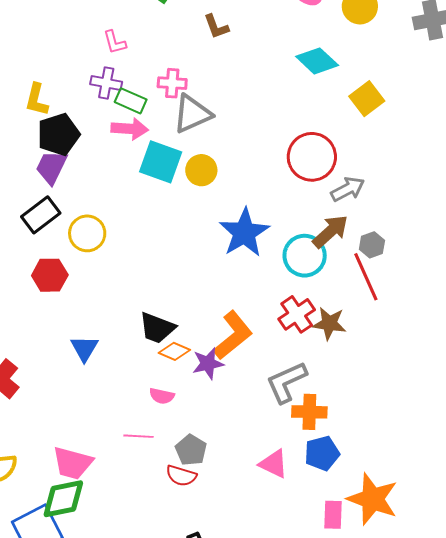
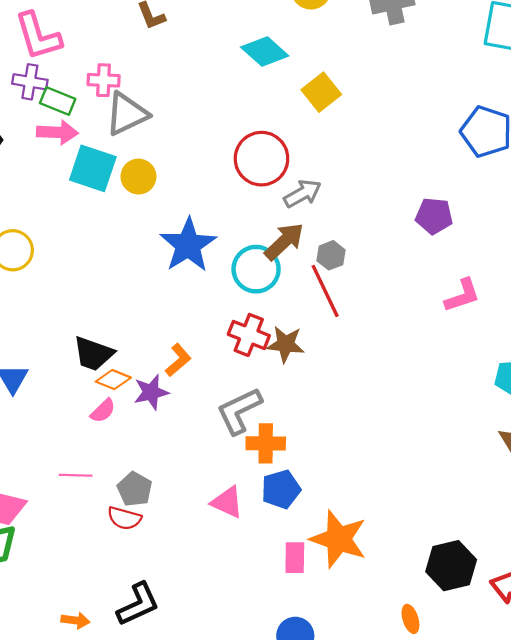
pink L-shape: (115, 42) -> (38, 36), size x1.8
red cross: (297, 314) -> (249, 335), turned -33
orange L-shape: (233, 335) -> (178, 360), size x0.6
pink semicircle: (162, 396) -> (103, 411), moved, turned -55

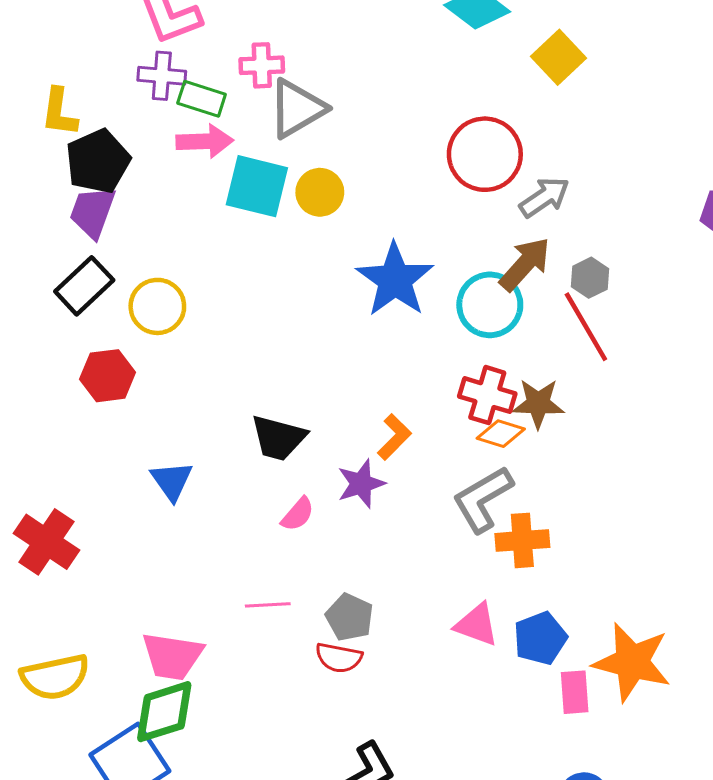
orange diamond: (113, 380) -> (501, 434), moved
blue pentagon: (281, 489) -> (540, 638), moved

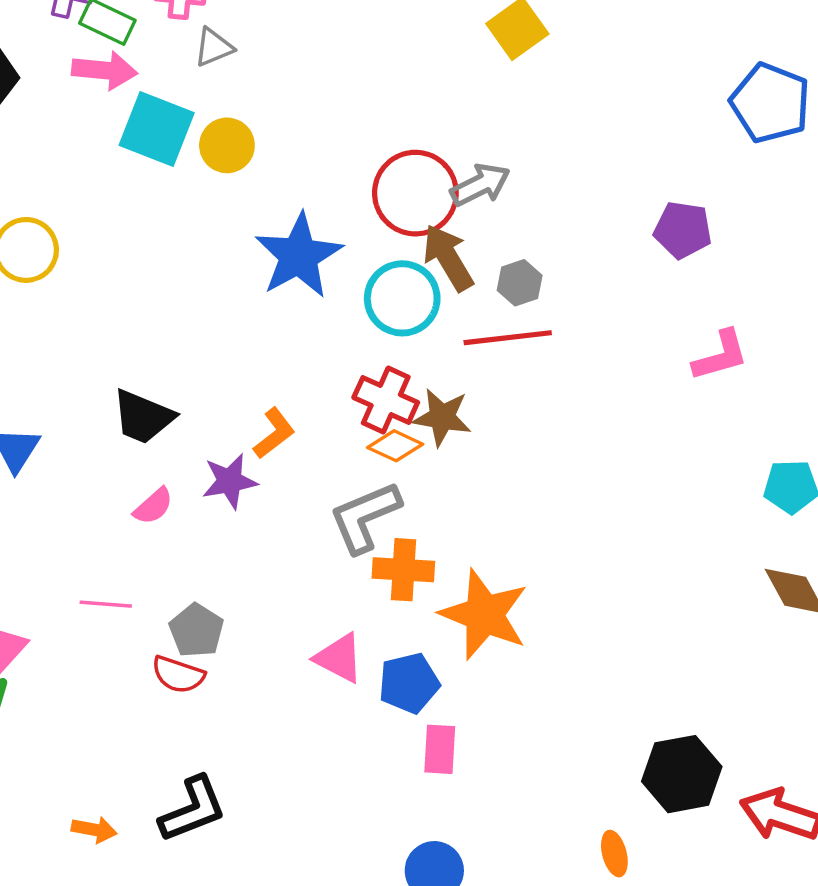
gray triangle: (297, 109) -> (214, 47), size x0.6
red circle: (485, 154) -> (415, 193), moved
brown arrow: (525, 264) -> (448, 258), turned -80
red line: (586, 327) -> (508, 338), turned -74
orange star: (632, 662) -> (484, 615), moved

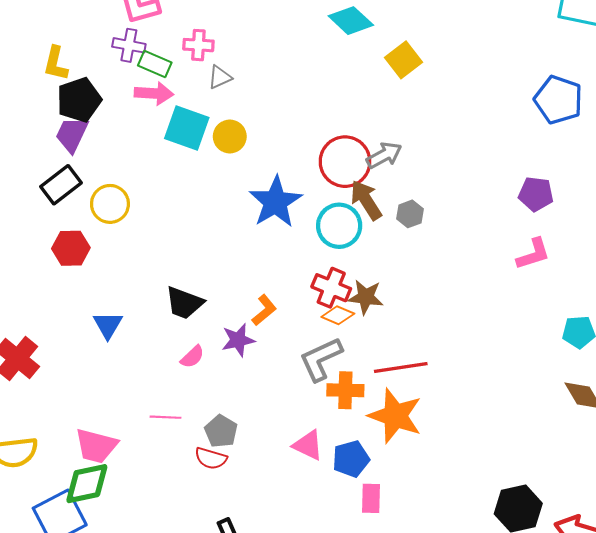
purple pentagon: (683, 230) -> (536, 194), moved
red line: (508, 338) -> (401, 367), moved

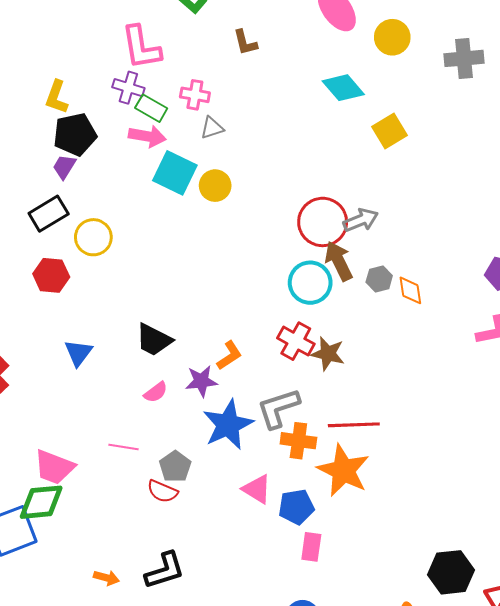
purple trapezoid: (72, 134) -> (64, 167), size x0.7
blue star: (275, 202) -> (228, 425), moved
orange diamond: (338, 315) -> (410, 290), moved, turned 52

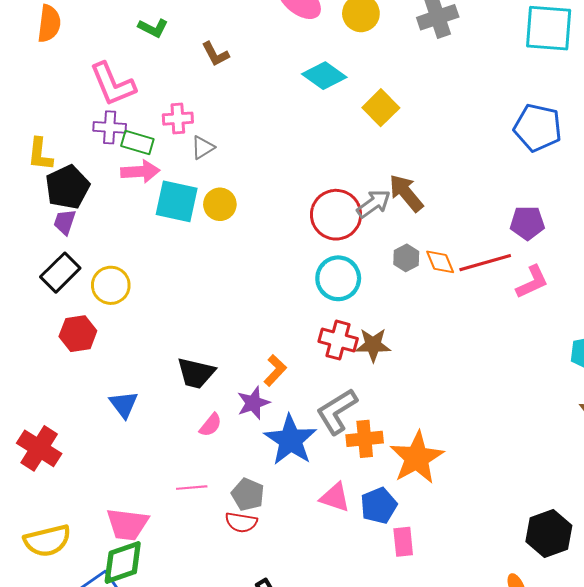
brown arrow: (339, 261) -> (406, 193), moved
red line: (354, 425) -> (485, 263), moved
orange star: (343, 470) -> (417, 458), turned 30

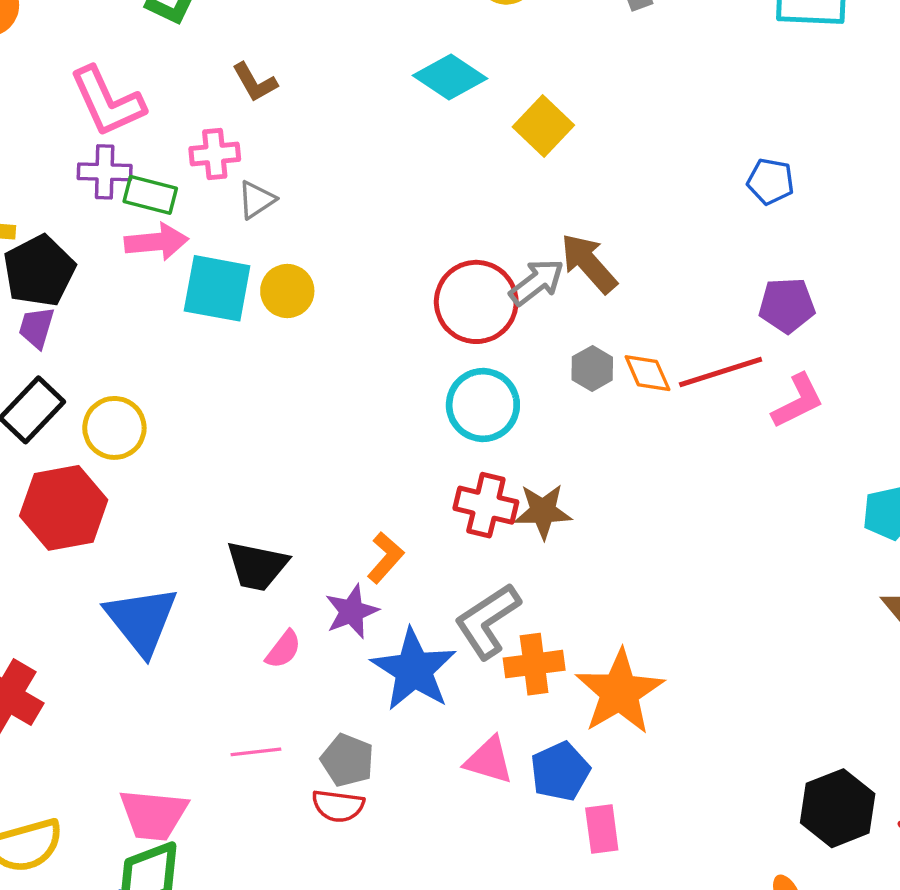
brown L-shape: (215, 54) -> (255, 82), moved
blue pentagon: (538, 128) -> (770, 181), moved, size x0.6
red hexagon: (78, 334) -> (64, 508), size x1.4
blue triangle: (124, 404) -> (141, 620), size x1.6

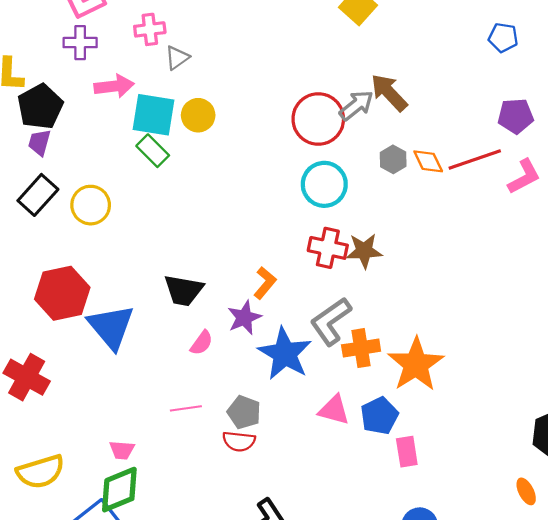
green rectangle: (150, 195) -> (153, 151), moved, turned 32
red hexagon: (64, 508) -> (62, 293), moved
pink trapezoid: (153, 815) -> (122, 450), size x0.6

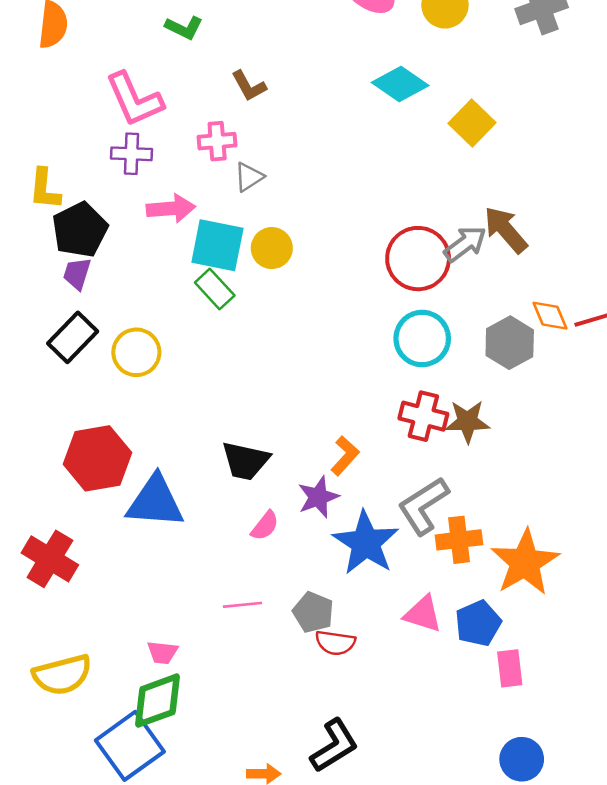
gray hexagon: (393, 159) -> (510, 343), moved, size x1.5
blue triangle: (111, 327) -> (155, 502), turned -48
red semicircle: (239, 441) -> (335, 643), moved

